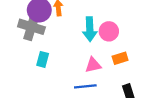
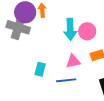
cyan rectangle: (43, 59) -> (40, 69), moved

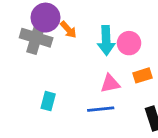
orange arrow: (42, 10) -> (68, 30), moved, turned 144
cyan rectangle: (40, 69) -> (48, 101), moved

